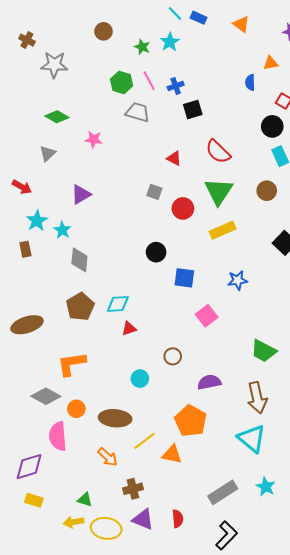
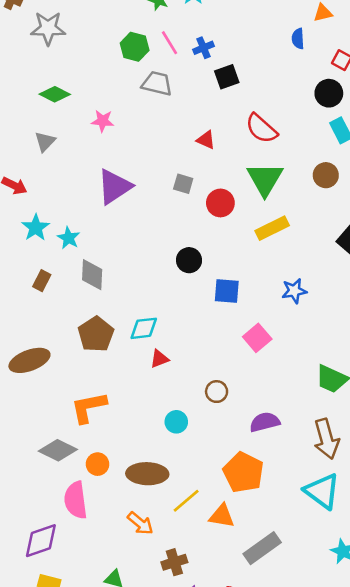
purple triangle: (81, 194) -> (114, 187), moved, size x1.4
brown rectangle: (25, 249) -> (42, 281), moved, turned 42
gray rectangle: (223, 492) -> (262, 548), moved

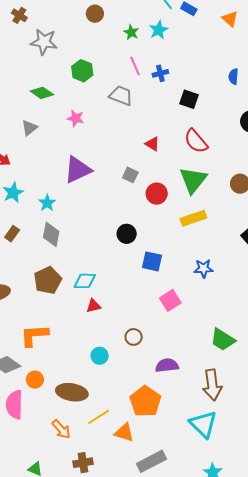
green hexagon: (135, 47) -> (82, 71), moved
black square: (227, 77) -> (189, 99), moved, turned 30
cyan star: (69, 238) -> (47, 203), moved

